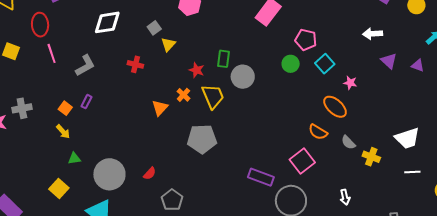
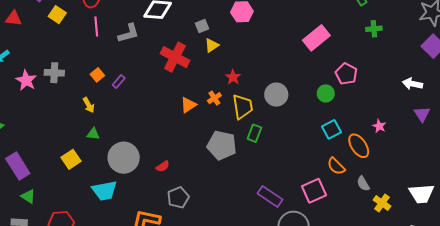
green rectangle: (223, 59) -> (254, 133), moved
red cross: (135, 64) -> (175, 57), size x1.8
cyan square: (325, 64) -> (331, 129), moved
gray L-shape: (85, 65) -> (129, 33), moved
orange square: (65, 108) -> (97, 75), moved

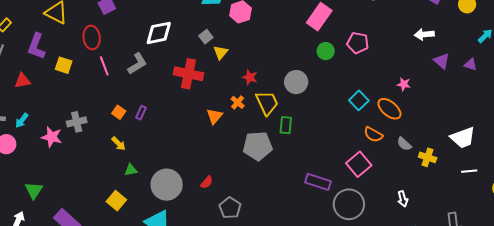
green circle: (326, 93) -> (326, 51), moved

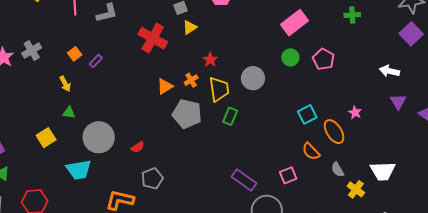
gray cross: (77, 122) -> (32, 51), turned -36
white trapezoid: (463, 138) -> (383, 171), moved
gray pentagon: (258, 146) -> (187, 114), moved
pink square: (359, 164) -> (288, 175), size x0.7

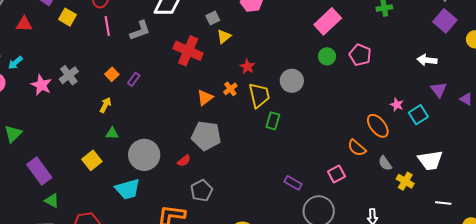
yellow arrow: (65, 84) -> (105, 105), turned -119
gray pentagon: (187, 114) -> (206, 136), moved
cyan square: (307, 114) -> (418, 115), moved
purple rectangle: (244, 180) -> (293, 183), size x0.7

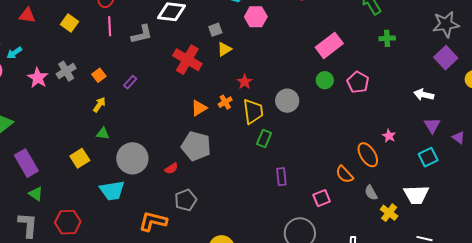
yellow square: (68, 17) -> (70, 23), moved
orange square: (112, 74) -> (99, 75), moved
cyan square: (418, 115) -> (428, 157), moved
purple rectangle: (293, 183) -> (281, 177), moved, turned 48

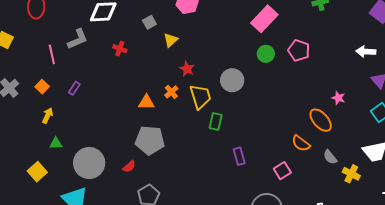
pink line: (110, 26) -> (52, 54), moved
yellow triangle: (224, 49) -> (171, 40), moved
red cross: (187, 60) -> (120, 49), moved, size x0.5
orange triangle: (199, 108) -> (146, 102), turned 42

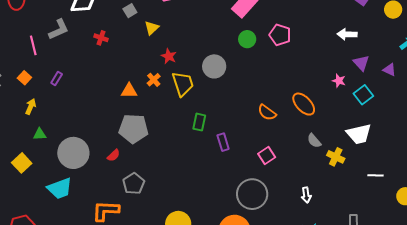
pink star: (338, 98) -> (339, 81), moved
green rectangle: (216, 121) -> (199, 122), moved
orange semicircle: (301, 143) -> (267, 112), moved

